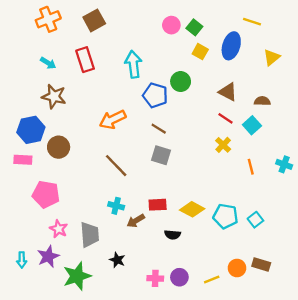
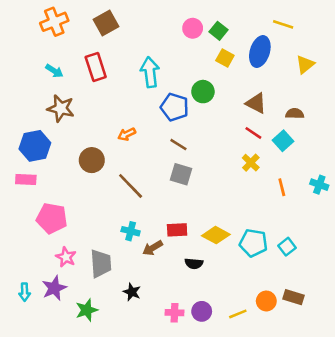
orange arrow: (113, 119) -> (127, 134), size x0.6
brown circle: (59, 147) -> (92, 160), moved
green star: (77, 276) -> (87, 310), size x0.7

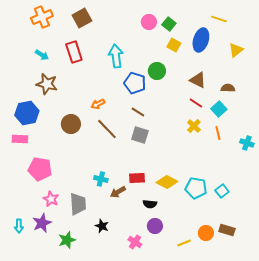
brown line: (131, 186) -> (107, 129), moved
orange line: (282, 187) -> (218, 133), moved
purple circle: (202, 311) -> (155, 226), moved
pink cross: (175, 313) -> (135, 242), turned 32

